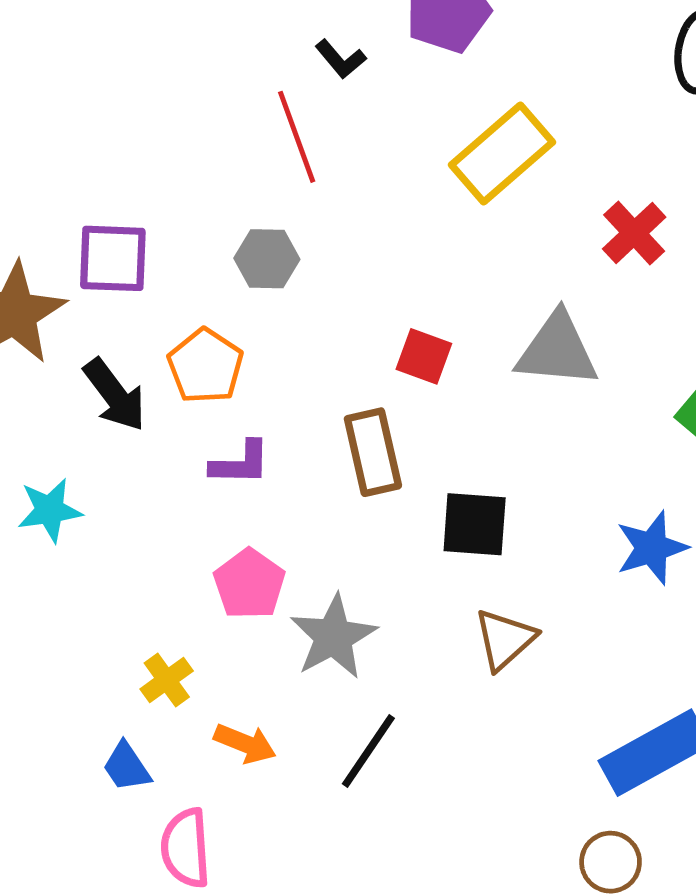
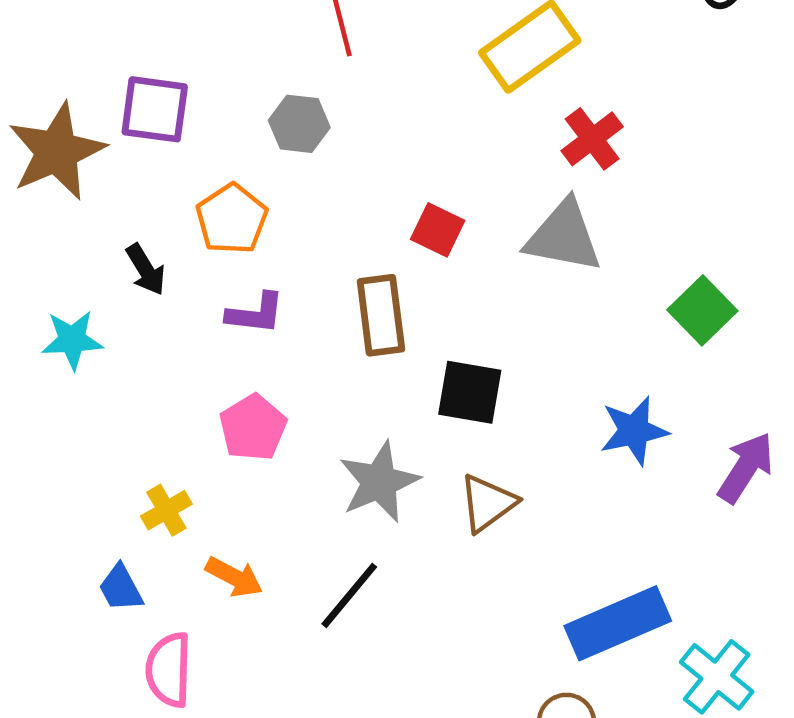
red cross: (634, 233) -> (592, 139), moved
black arrow: (115, 395) -> (146, 270), moved, size x0.7
gray star: (333, 637) -> (379, 482), moved

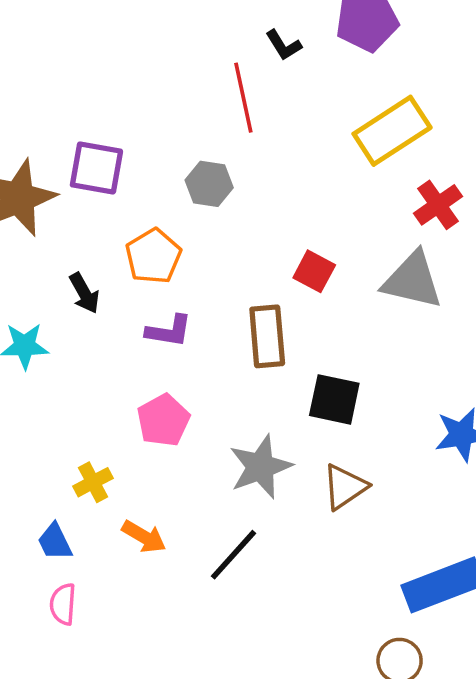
pink semicircle: (169, 670) -> (63, 604), moved, size x0.7

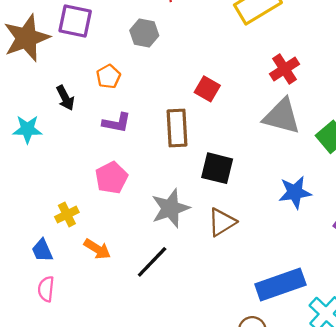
red cross: (438, 205) -> (285, 69), moved
orange pentagon: (153, 256) -> (108, 76), size x0.7
gray triangle: (413, 280) -> (282, 116), moved

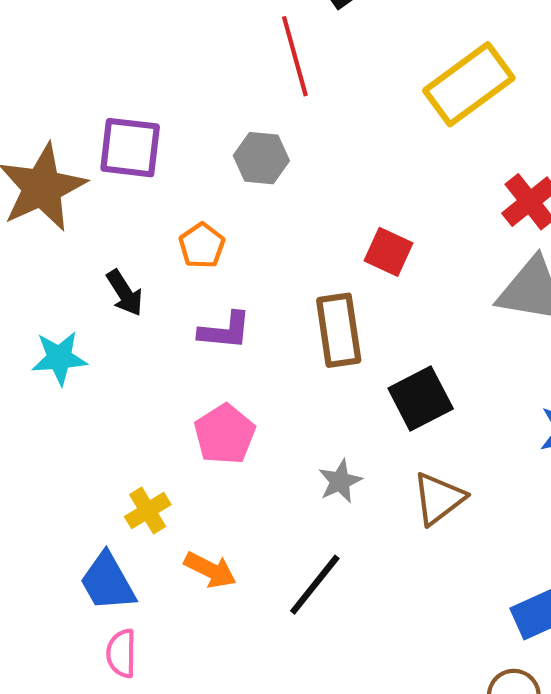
black square: (217, 168) -> (421, 398), turned -36
gray star: (170, 208) -> (340, 481), size x0.6
blue trapezoid: (42, 250) -> (108, 582), size x1.4

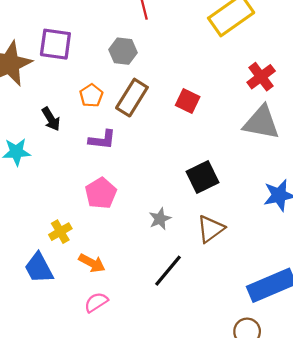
brown rectangle: (339, 330) -> (132, 98), moved, turned 39
black line: (315, 585) -> (168, 271), moved
pink semicircle: (121, 653) -> (96, 302), moved, turned 55

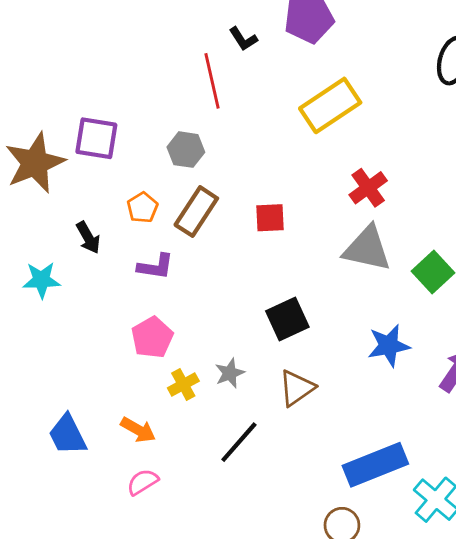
red square: (188, 101) -> (270, 218), turned -30
yellow cross: (60, 232) -> (183, 385), moved

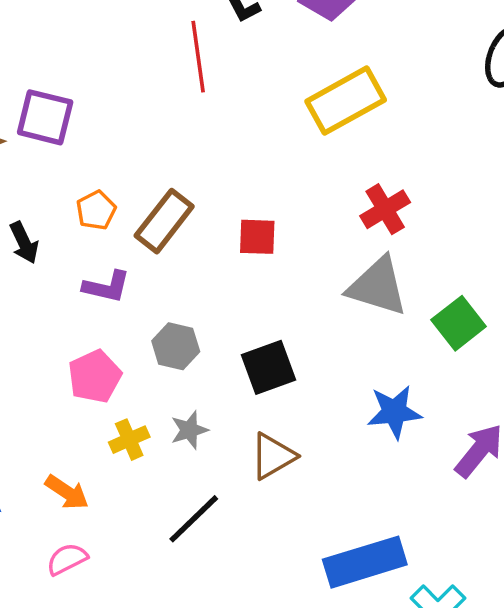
gray hexagon: (186, 150) -> (176, 346), moved

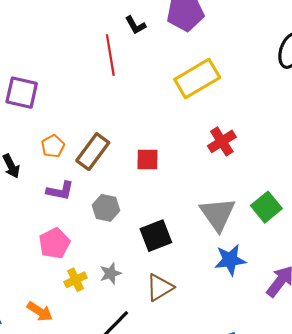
gray triangle: (377, 286) -> (218, 214), moved, turned 39
gray hexagon: (176, 346) -> (106, 208), moved

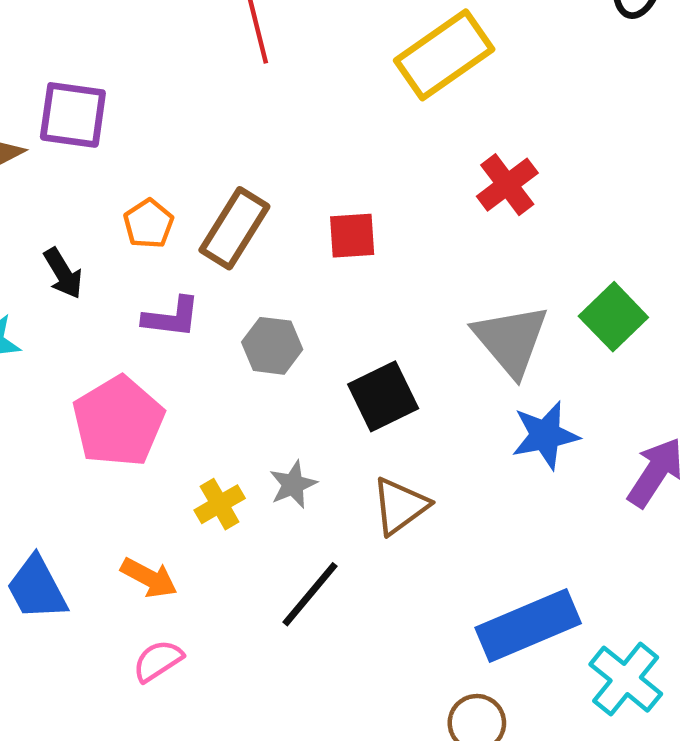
pink pentagon: (54, 243) -> (118, 422), moved, size x1.4

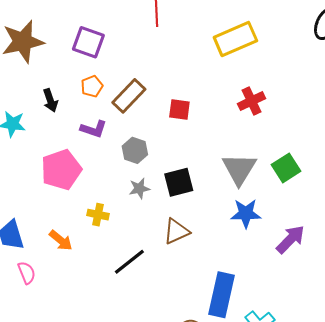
purple square: (73, 115) -> (88, 42), moved
gray star: (293, 485) -> (139, 188), moved
yellow cross: (220, 504) -> (98, 215), turned 30
blue rectangle: (528, 626) -> (222, 295), turned -66
pink semicircle: (158, 661) -> (27, 273), moved, turned 90

